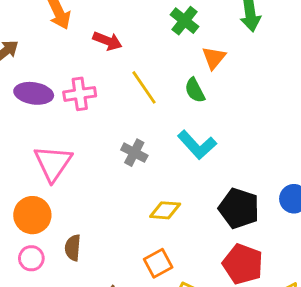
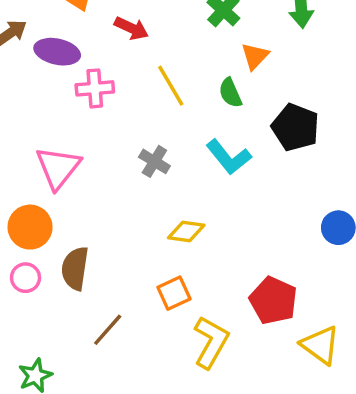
purple ellipse: (34, 93) -> (57, 52), moved
black pentagon: (239, 208) -> (295, 127), moved
brown semicircle: (73, 248) -> (75, 268), size x1.4

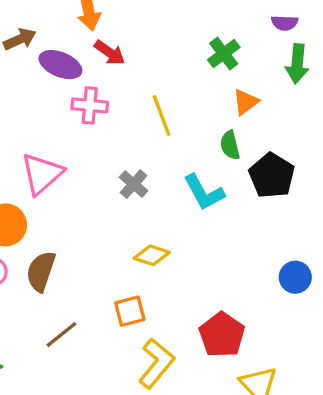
red arrow: (131, 28) -> (110, 53), moved
green semicircle: (230, 93) -> (230, 145), moved

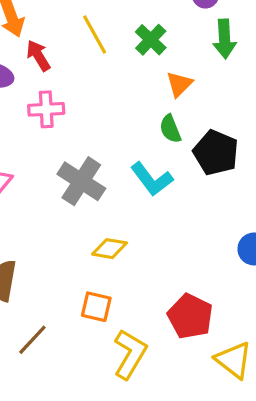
red arrow: (110, 53) -> (38, 56), turned -148
pink cross: (90, 105) -> (46, 109), moved
yellow line: (162, 116) -> (95, 35), moved
gray cross: (134, 184) -> (81, 181), size x1.6
orange square: (130, 311) -> (96, 307), turned 36

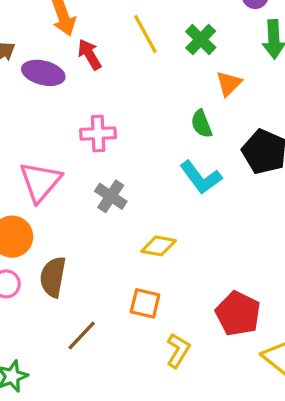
pink cross: (46, 109) -> (98, 134), moved
green semicircle: (170, 129) -> (201, 124), moved
gray cross: (81, 181) -> (111, 196), moved, size x0.7
yellow L-shape: (130, 354) -> (178, 350), size x0.7

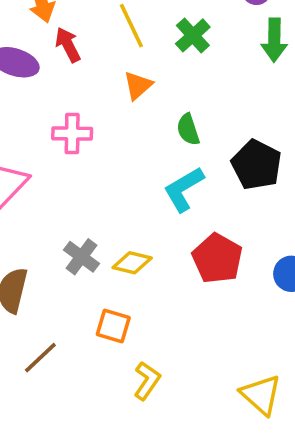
orange triangle: (229, 84) -> (138, 85), moved
cyan L-shape: (201, 177) -> (184, 189), turned 93
gray cross: (111, 196) -> (82, 257), moved
red pentagon: (238, 314) -> (217, 258), moved

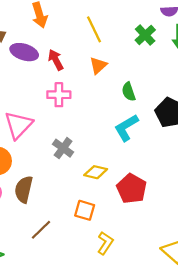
green cross: (193, 35) -> (145, 35), moved
red arrow: (68, 45) -> (56, 60), moved
gray cross: (82, 257) -> (63, 148), moved
red pentagon: (217, 258) -> (132, 189), moved

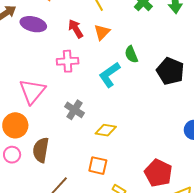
red arrow: (56, 60) -> (76, 29), moved
cyan L-shape: (126, 128) -> (109, 75), moved
red pentagon: (132, 189) -> (158, 173), moved

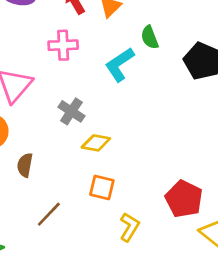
yellow diamond: (106, 130) -> (96, 143), moved
brown semicircle: (41, 150) -> (25, 165), size x0.7

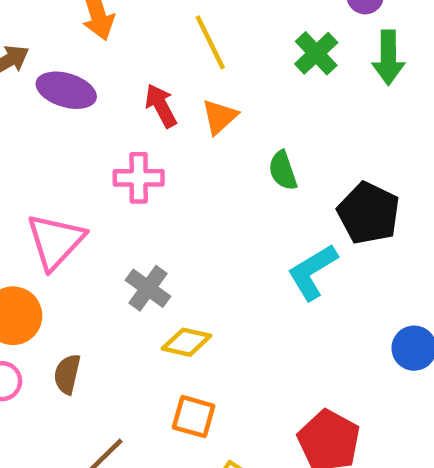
cyan L-shape: (120, 64) -> (312, 272), moved

